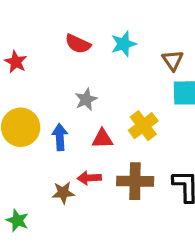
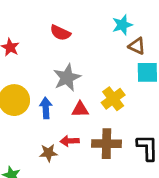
cyan star: (124, 44) -> (122, 25), moved
brown triangle: (173, 60) -> (137, 46), turned -30
gray star: (86, 99) -> (67, 78), size x1.5

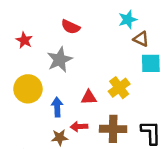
gray star: (67, 78) -> (60, 60), moved
blue arrow: (46, 108) -> (57, 107), moved

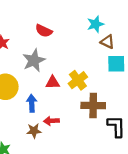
yellow cross: (119, 88) -> (78, 80), moved
red triangle: (89, 97) -> (53, 82), moved
brown cross: (113, 129) -> (93, 105), moved

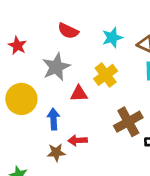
cyan star: (95, 24) -> (112, 38), moved
yellow cross: (78, 80) -> (106, 75), moved
brown cross: (93, 105) -> (128, 122), turned -30

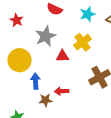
blue arrow: (53, 119) -> (36, 81), moved

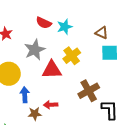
cyan star: (88, 14) -> (65, 27), moved
red triangle: (63, 56) -> (52, 70), size x1.5

